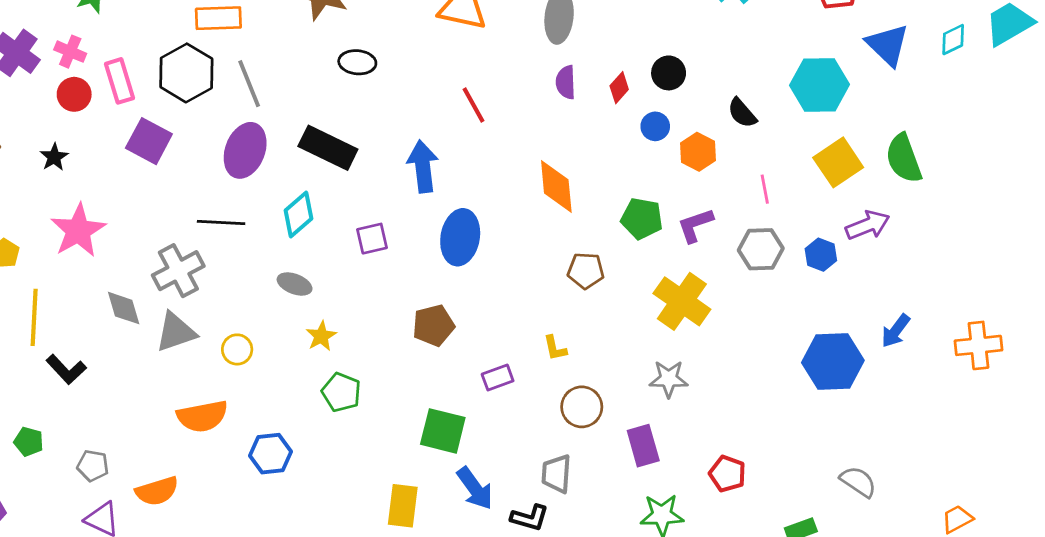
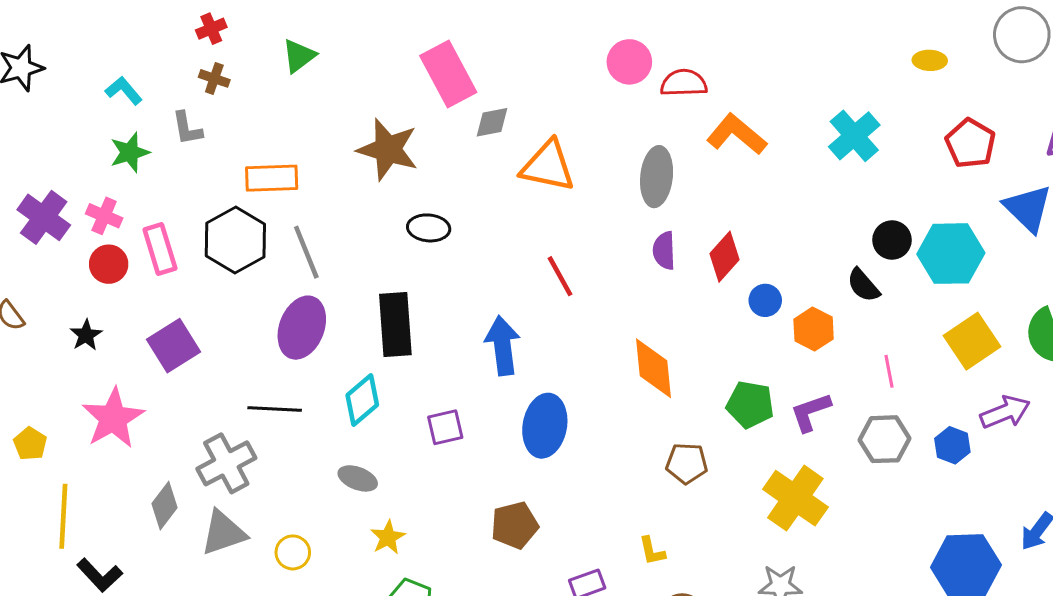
black circle: (669, 73) -> (892, 240), moved
red diamond: (619, 88) -> (724, 257), size x1.4
purple square: (149, 141) -> (174, 346), moved, turned 30
black rectangle: (328, 148) -> (395, 325), turned 60
gray diamond: (124, 308) -> (164, 506), turned 54

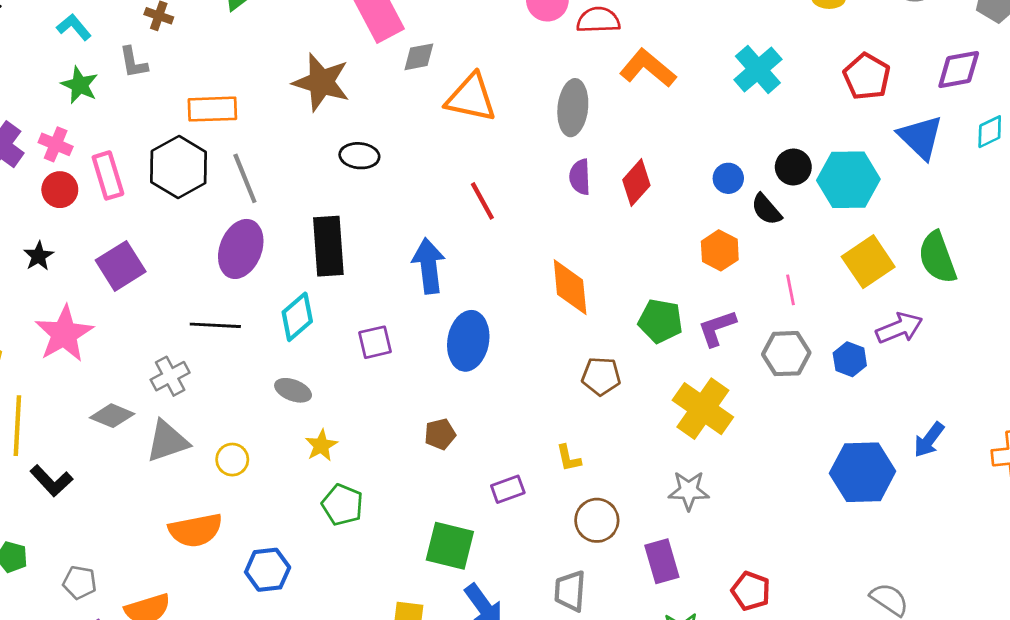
green star: (130, 152) -> (80, 85), turned -30
blue circle: (765, 300) -> (728, 178), moved
gray cross: (226, 463) -> (170, 376), size x0.7
gray diamond: (164, 506) -> (112, 416), turned 75
brown pentagon: (515, 525) -> (440, 434), size x0.7

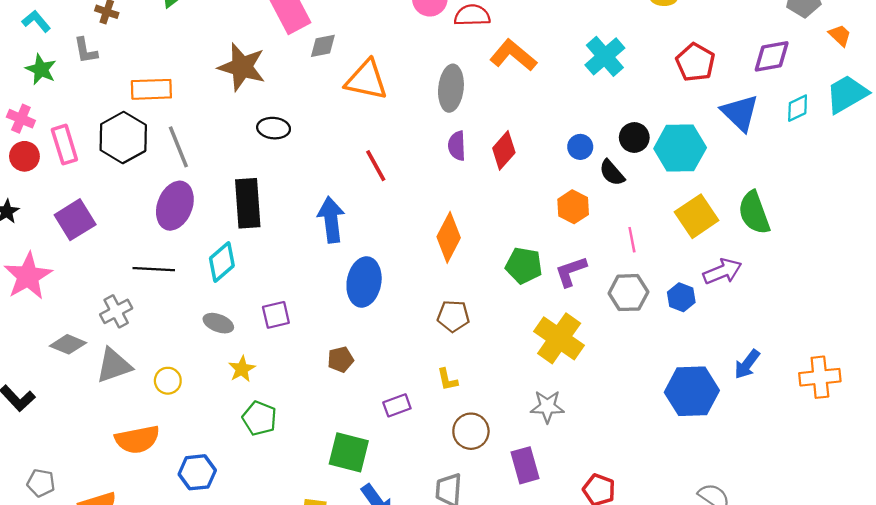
orange diamond: (570, 287) -> (449, 237), turned 33
purple square: (375, 342) -> (276, 315), moved
brown pentagon: (601, 376) -> (453, 316), moved

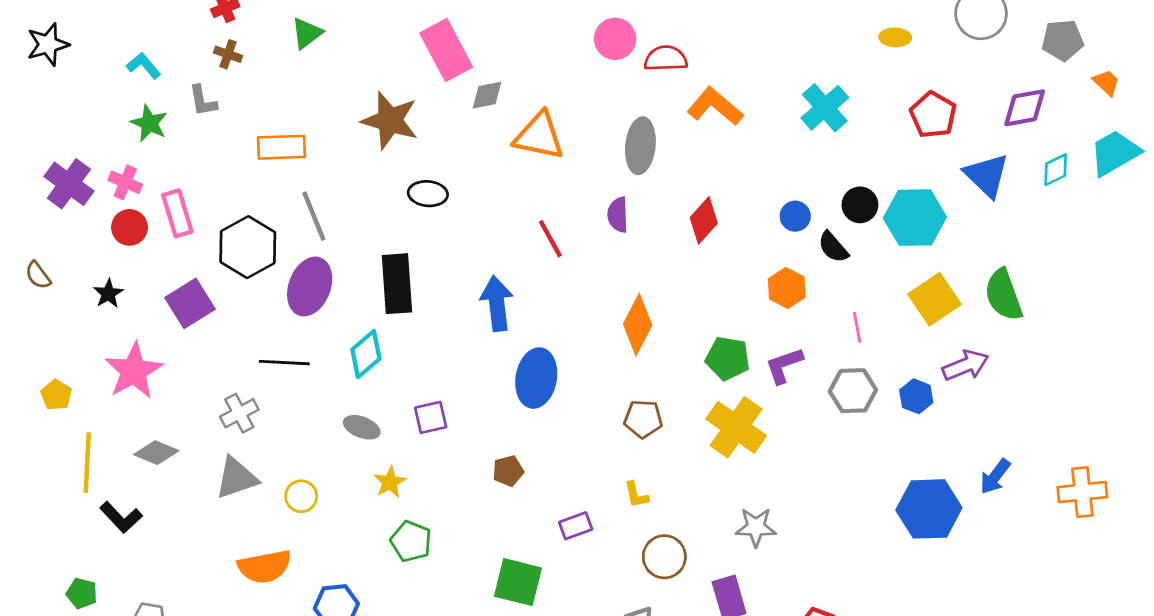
black hexagon: (123, 137) -> (248, 247), moved
purple semicircle: (457, 146) -> (618, 215), moved
yellow cross: (559, 338) -> (736, 427), moved
gray diamond: (68, 344) -> (156, 453), moved

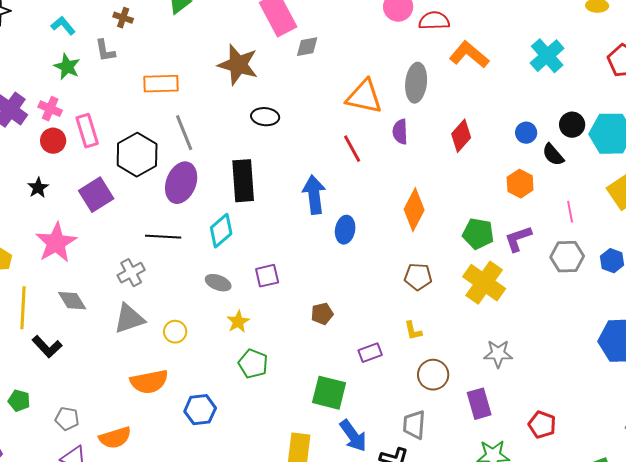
orange triangle: (539, 136) -> (364, 97), moved
blue ellipse: (536, 378) -> (345, 230), moved, size x0.7
gray diamond: (156, 453) -> (72, 301), turned 36

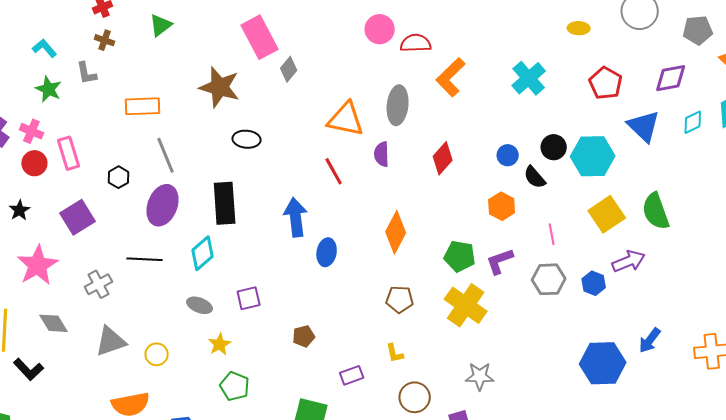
gray diamond: (307, 47) -> (289, 69), turned -40
orange L-shape: (469, 55) -> (451, 77), turned -84
black hexagon: (137, 155) -> (118, 177), size x0.5
gray cross: (131, 273) -> (98, 284), moved

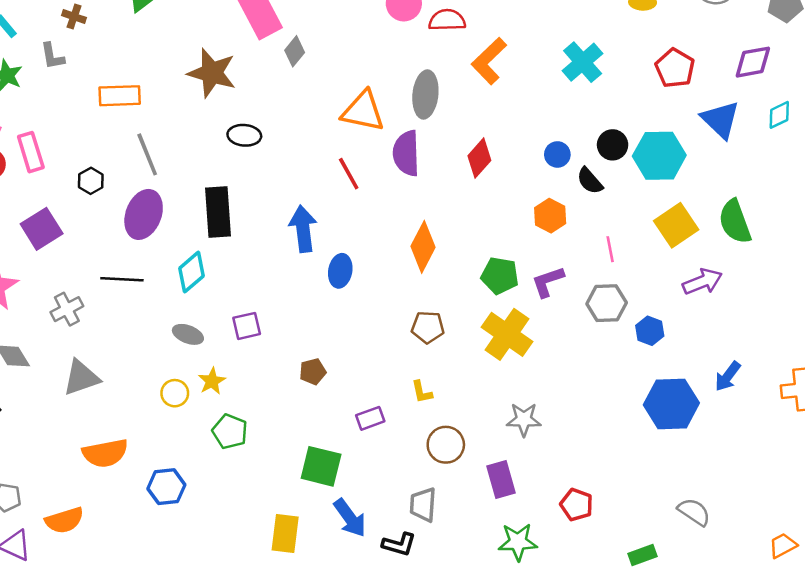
purple semicircle: (382, 154) -> (406, 153), size x1.5
blue hexagon: (594, 283) -> (650, 331), moved
yellow circle: (157, 354) -> (175, 393), moved

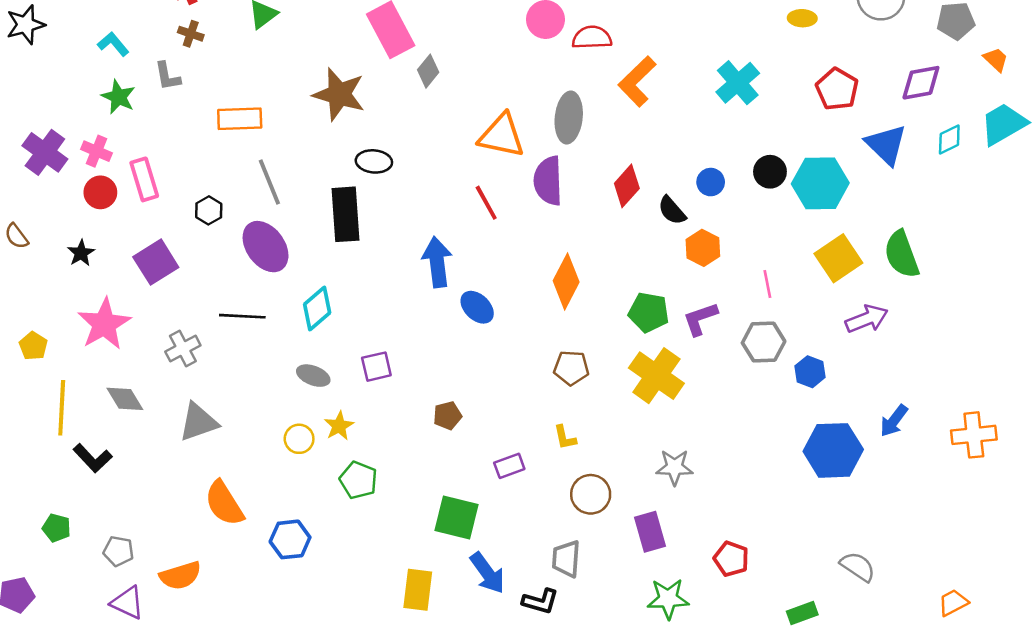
black semicircle: (590, 181) -> (672, 210), moved
black rectangle: (218, 212) -> (346, 214), moved
purple ellipse: (144, 214) -> (266, 247), turned -57
blue ellipse: (340, 271) -> (477, 307), turned -56
orange semicircle: (105, 453) -> (224, 503), turned 69

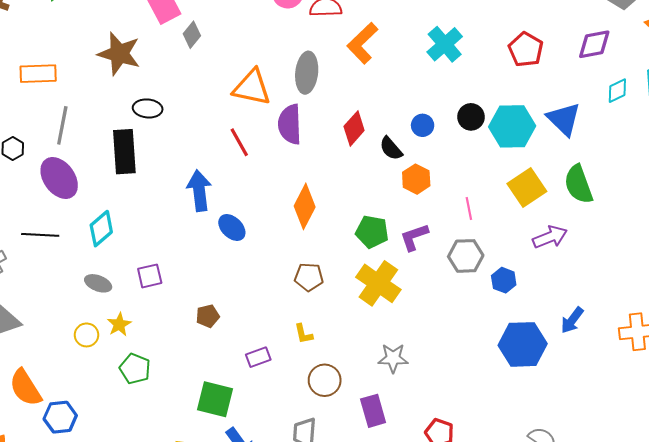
blue triangle: (886, 145) -> (564, 119), moved
gray line: (269, 182) -> (62, 125), turned 33
blue hexagon: (290, 539) -> (60, 417), moved

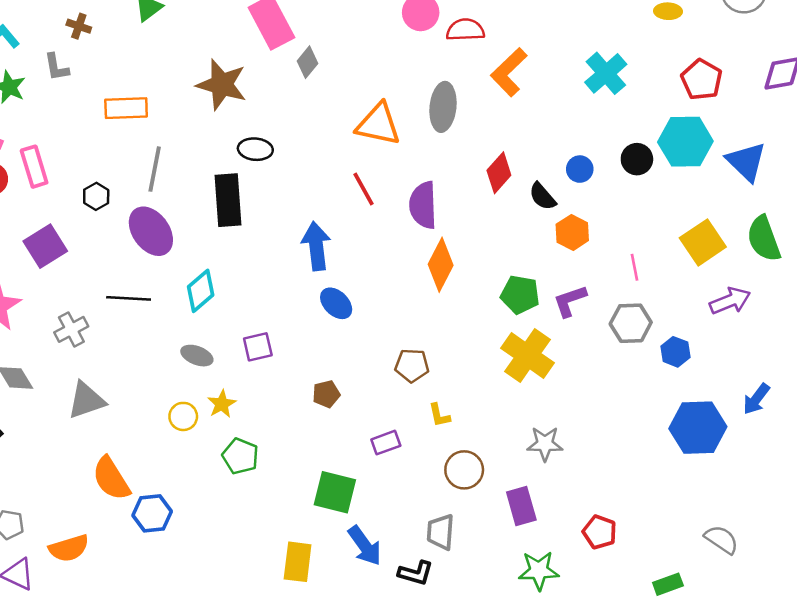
purple semicircle: (290, 124) -> (423, 205), moved
cyan hexagon: (512, 126) -> (685, 142), moved
blue ellipse: (232, 228) -> (336, 303), moved
brown pentagon: (309, 277) -> (412, 365), moved

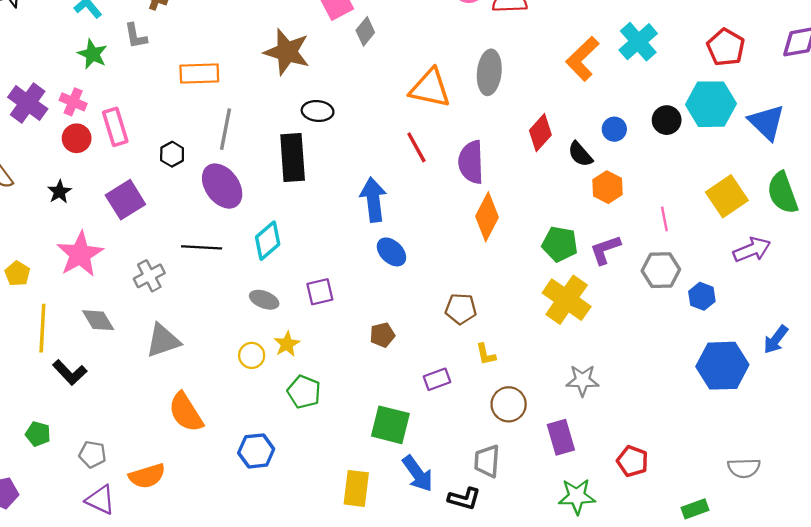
orange L-shape: (509, 72) -> (582, 59), moved
blue hexagon: (152, 513) -> (256, 451), moved
gray semicircle: (721, 539) -> (744, 468), turned 144

